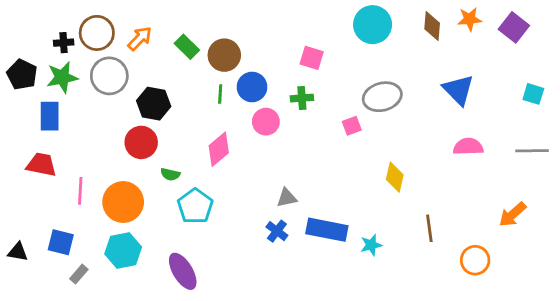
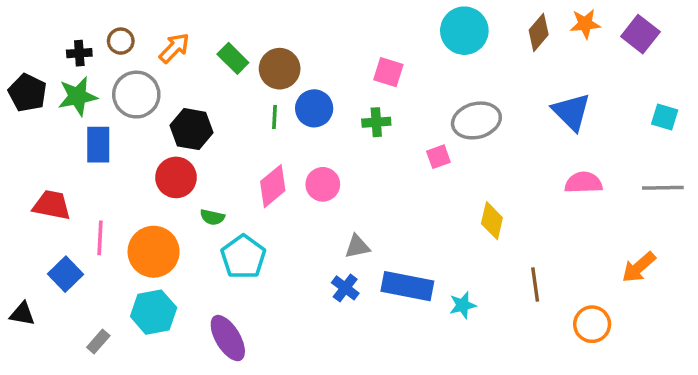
brown diamond: (432, 26) -> (539, 32), turned 36
brown circle: (97, 33) -> (121, 41), size x0.6
blue rectangle: (50, 116) -> (98, 145), moved
pink circle: (266, 122) -> (323, 184), moved
blue square: (61, 242) -> (65, 274), moved, turned 32

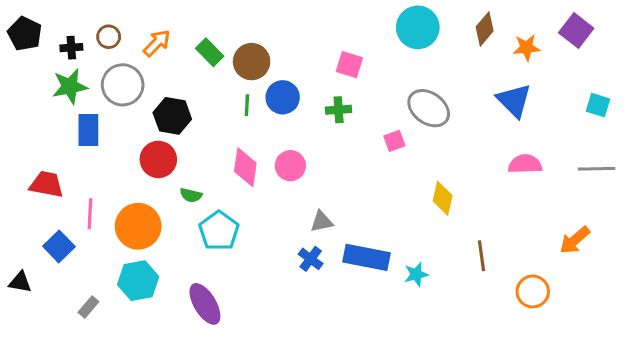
orange star: (585, 24) -> (527, 48), moved
black pentagon: (28, 93) -> (25, 34), moved
gray ellipse: (476, 120) -> (429, 108), turned 51
pink diamond: (273, 186) -> (245, 167), turned -42

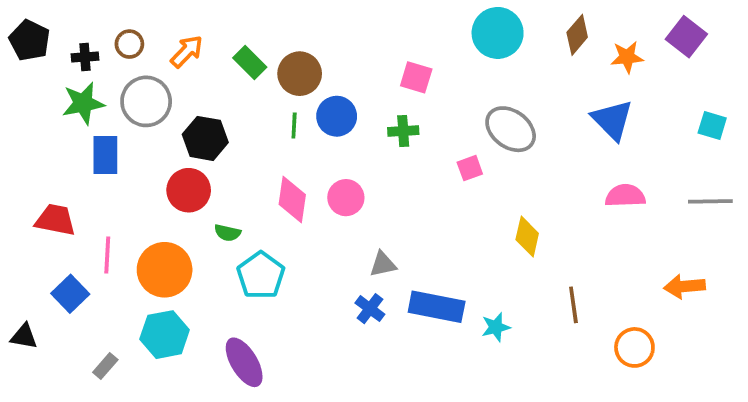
orange arrow: (575, 240) -> (684, 286), turned 36

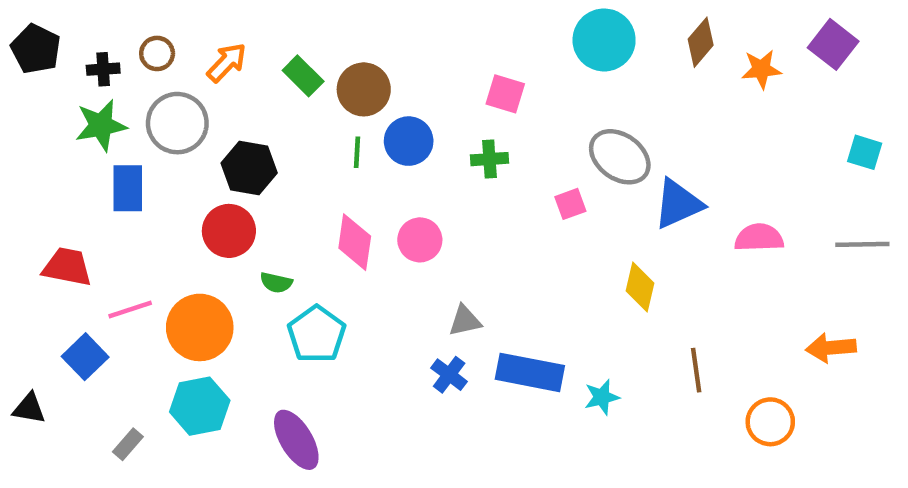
blue triangle: (612, 120) -> (678, 204), moved, turned 51
pink line: (107, 255) -> (130, 310), turned 69

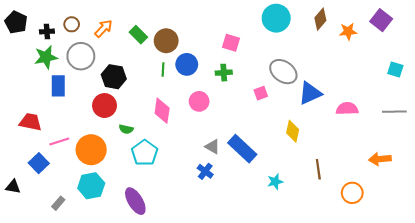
pink circle: (420, 240) -> (199, 101), moved
gray triangle: (465, 321) -> (212, 147), turned 42
blue rectangle: (530, 372) -> (242, 149), moved, turned 32

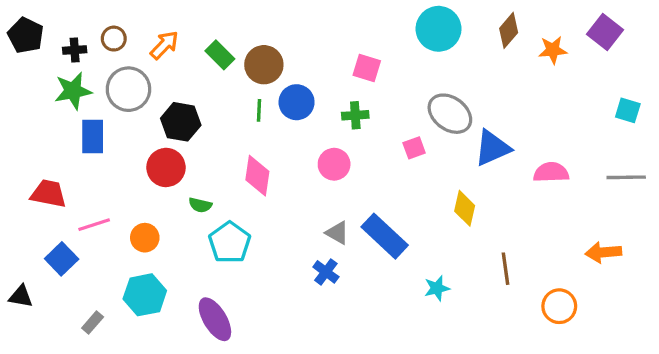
pink circle: (199, 101) -> (334, 164), moved
orange circle: (91, 150) -> (145, 238), size x0.6

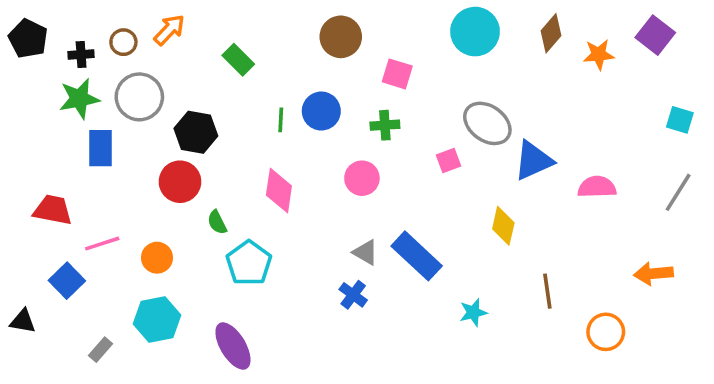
orange arrow: (164, 45) -> (169, 30), moved
brown circle: (264, 65) -> (341, 37), moved
gray line: (626, 177) -> (678, 192), turned -57
green semicircle: (200, 205) -> (217, 222), turned 50

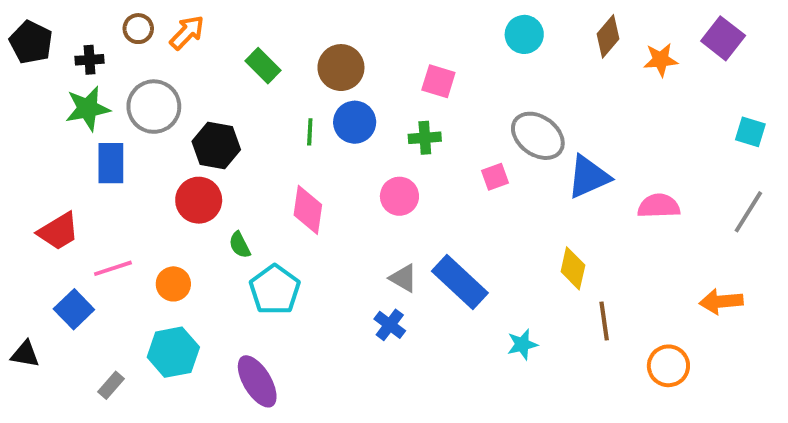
cyan circle: (475, 32) -> (524, 34), size x0.7
brown circle: (341, 37) -> (341, 68), moved
brown circle: (123, 42) -> (138, 29), moved
red trapezoid: (53, 210) -> (58, 231), turned 138
yellow diamond: (503, 226) -> (573, 268), moved

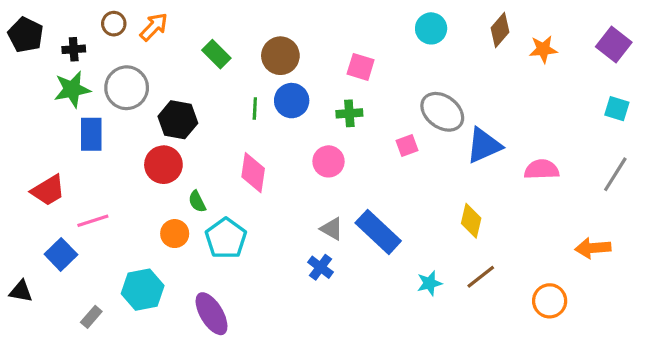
purple square: (723, 38) -> (614, 44), moved
orange circle: (173, 284) -> (175, 234), moved
brown line: (604, 321) -> (481, 277), moved, turned 60

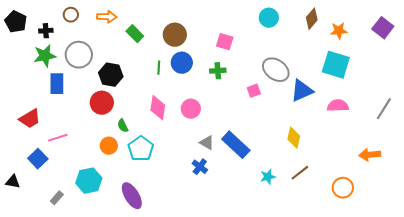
orange arrow: (154, 27) -> (107, 17), moved, turned 48
cyan square: (617, 109) -> (336, 65), moved, size x1.8
pink circle: (328, 161) -> (191, 109), moved

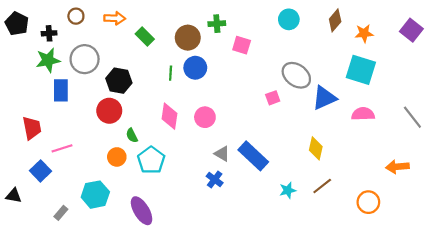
green cross: (218, 71) -> (217, 24), moved
gray line: (384, 109) -> (412, 117), turned -70
red trapezoid: (30, 119) -> (32, 128), turned -70

